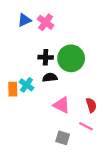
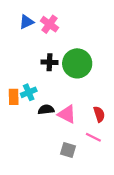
black semicircle: (50, 77) -> (46, 110), moved
cyan cross: (26, 85) -> (29, 92), turned 32

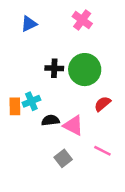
pink cross: (49, 24) -> (82, 20), moved
red semicircle: (99, 114) -> (102, 104), moved, turned -112
gray square: (68, 150) -> (63, 158), moved, turned 35

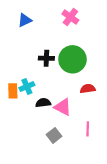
red semicircle: (102, 104) -> (88, 89), turned 32
pink line: (102, 151) -> (88, 129), turned 64

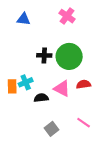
blue triangle: (25, 20) -> (24, 19), turned 32
pink triangle: (63, 107) -> (62, 88), moved
pink line: (88, 129) -> (84, 123), turned -56

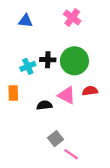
cyan cross: (26, 82) -> (28, 66), moved
pink line: (84, 123) -> (71, 154), moved

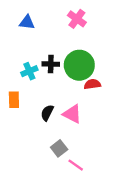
red semicircle: (90, 91) -> (92, 84), moved
pink triangle: (67, 95) -> (72, 114), moved
black semicircle: (44, 105) -> (47, 113), turned -56

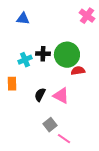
pink cross: (77, 19) -> (87, 16), moved

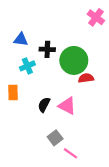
blue triangle: (23, 19) -> (21, 39), moved
black cross: (43, 54) -> (47, 49), moved

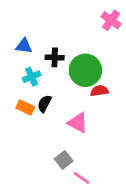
orange rectangle: (13, 92) -> (25, 107), moved, turned -64
black semicircle: (44, 105) -> (44, 104), moved

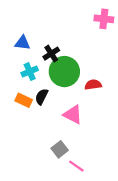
pink cross: (111, 20) -> (104, 19), turned -30
black cross: (55, 57) -> (51, 54), turned -35
green circle: (85, 70) -> (64, 72), moved

